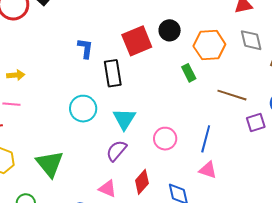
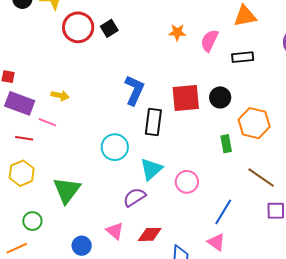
blue L-shape: (85, 48) -> (134, 90), size x1.4
pink circle: (165, 139) -> (187, 182), moved
red diamond: (142, 182) -> (150, 234), turned 30

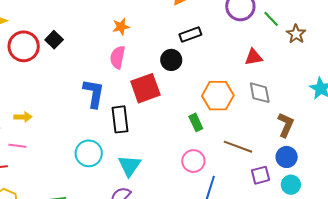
pink semicircle: (209, 41) -> (118, 57), moved
black circle: (220, 97) -> (171, 60), moved
pink circle: (187, 182) -> (193, 161), moved

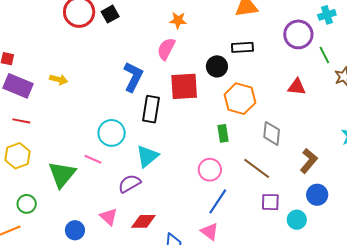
gray diamond: (260, 93) -> (272, 133), moved
orange hexagon: (218, 96) -> (240, 99), moved
pink line: (17, 146) -> (93, 159), moved
blue circle: (287, 157) -> (317, 195), moved

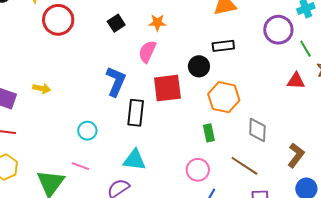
black square: (110, 14) -> (116, 23), moved
red triangle: (297, 87) -> (296, 81), moved
cyan circle: (112, 133) -> (87, 131), moved, size x0.7
cyan triangle: (147, 156) -> (134, 160), turned 50

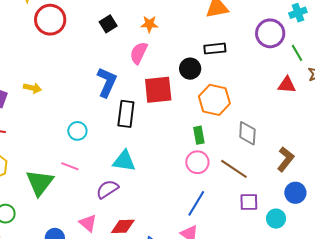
pink circle: (198, 170) -> (197, 162), moved

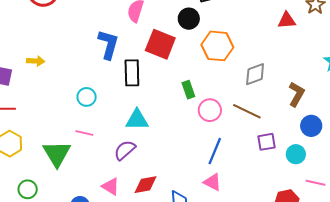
red square: (158, 90) -> (160, 44), turned 36
gray diamond: (247, 133) -> (255, 74), turned 75
green rectangle: (199, 135) -> (188, 90), moved

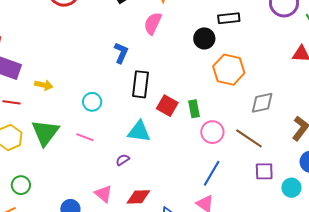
blue L-shape: (108, 44) -> (121, 53), size x0.7
red square: (160, 44) -> (167, 106), moved, size x0.7
yellow arrow: (36, 61) -> (44, 85), moved
purple semicircle: (125, 150) -> (123, 160), size x0.6
green triangle: (57, 154) -> (45, 133), moved

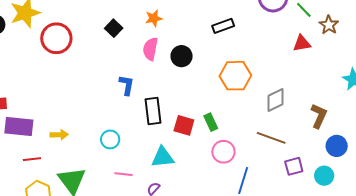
black circle: (204, 38) -> (182, 56), moved
pink circle: (212, 132) -> (223, 152), moved
pink line: (85, 137) -> (123, 174), moved

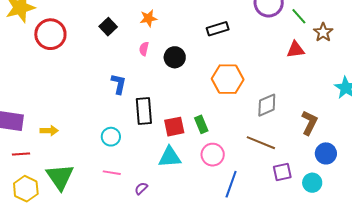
pink semicircle: (150, 49) -> (144, 49), size x0.6
red square: (184, 125) -> (174, 127), turned -30
cyan circle: (110, 139) -> (111, 137), moved
cyan triangle: (163, 157) -> (170, 157), moved

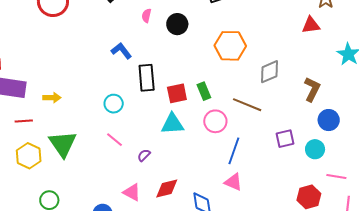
red triangle: (295, 50) -> (311, 25), moved
blue L-shape: (119, 84) -> (121, 51), turned -50
brown line: (261, 143) -> (247, 105), moved
pink line: (112, 173) -> (115, 140), turned 30

